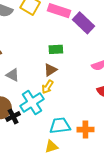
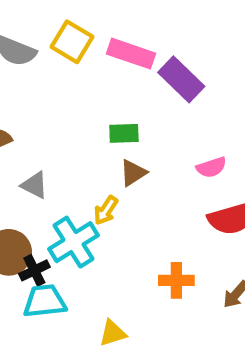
brown triangle: (50, 70) -> (133, 173), moved
cyan trapezoid: (60, 126) -> (45, 301), moved
orange cross: (85, 130) -> (176, 280), moved

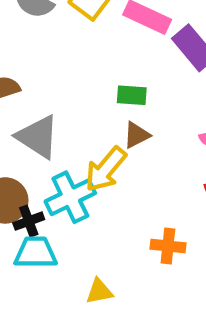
gray triangle: (34, 185) -> (38, 137), size x1.6
yellow arrow: (106, 210) -> (106, 169), size x1.6

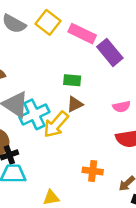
cyan cross: (70, 197) -> (34, 114), moved

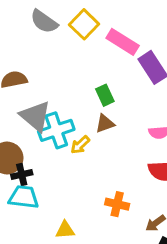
green rectangle: (72, 80) -> (105, 95), turned 54
yellow arrow: (56, 124) -> (80, 145), size x0.6

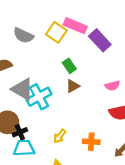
gray semicircle: (44, 21) -> (23, 35), moved
yellow square: (84, 24) -> (56, 32), moved
yellow arrow: (80, 145) -> (60, 136), moved

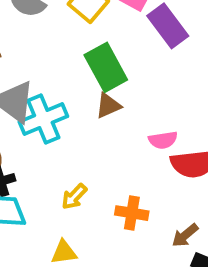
green rectangle: (69, 66) -> (106, 67), size x1.6
pink semicircle: (112, 86) -> (163, 140), moved

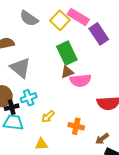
cyan cross: (43, 119) -> (29, 98), moved, size x0.7
pink semicircle: (163, 140) -> (80, 80), moved, size x1.5

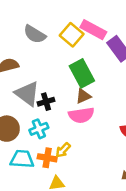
pink semicircle: (80, 80) -> (81, 115), moved
black cross: (12, 107) -> (46, 102), moved
orange cross: (76, 126) -> (47, 158), moved

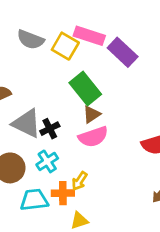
gray semicircle: (35, 34) -> (31, 40), moved

